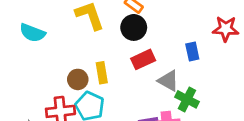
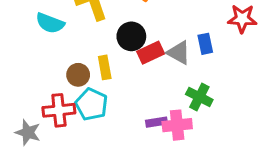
black circle: (134, 27) -> (131, 36), moved
cyan semicircle: (32, 33) -> (50, 23), moved
gray triangle: (168, 81) -> (179, 53), moved

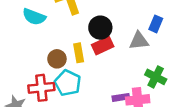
blue rectangle: (205, 44) -> (156, 24), moved, turned 35
red rectangle: (151, 53) -> (103, 46), moved
gray triangle: (179, 53) -> (139, 41), turned -35

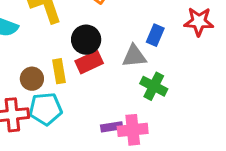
green cross: (156, 77) -> (154, 86), moved
cyan pentagon: (68, 83) -> (45, 109), turned -30

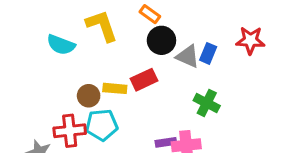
black circle: (86, 40) -> (161, 40), moved
gray triangle: (134, 56) -> (188, 56), moved, turned 30
yellow rectangle: (59, 71) -> (115, 88), turned -75

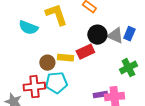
black circle: (161, 40) -> (97, 35), moved
green cross: (207, 103) -> (128, 68), turned 36

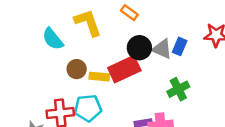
cyan semicircle: (28, 28) -> (53, 39), turned 30
red rectangle: (85, 52) -> (124, 69), size x1.4
brown circle: (47, 63) -> (77, 69), moved

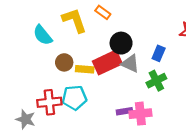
orange rectangle: (129, 13) -> (103, 12), moved
blue rectangle: (180, 46) -> (159, 53), moved
gray triangle: (162, 49) -> (130, 64), moved

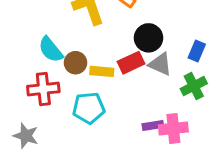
cyan semicircle: (43, 35) -> (51, 50), moved
red rectangle: (107, 62) -> (131, 63), size x0.7
red cross: (49, 102) -> (43, 89), moved

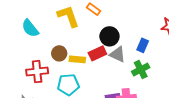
cyan semicircle: (51, 50) -> (30, 28), moved

